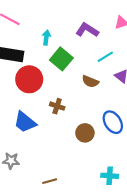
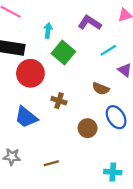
brown semicircle: (90, 81) -> (101, 89), moved
brown line: (50, 181) -> (51, 163), moved

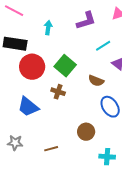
purple L-shape: (90, 23) -> (86, 21), turned 130
green square: (63, 52) -> (65, 66), moved
brown circle: (88, 128) -> (86, 132), moved

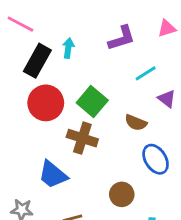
black rectangle: (15, 44) -> (37, 61), moved, turned -70
brown cross: (58, 92) -> (82, 138), size x1.5
blue trapezoid: (28, 107) -> (53, 175), moved

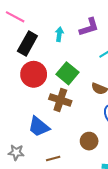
cyan arrow: (68, 48) -> (59, 34), moved

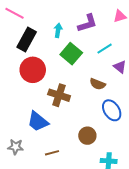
green square: (68, 73) -> (71, 54), moved

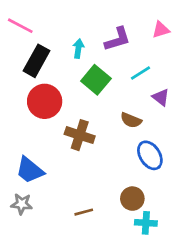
blue trapezoid: (38, 121) -> (30, 170), moved
brown circle: (87, 136) -> (132, 199), moved
brown line: (52, 153) -> (84, 212), moved

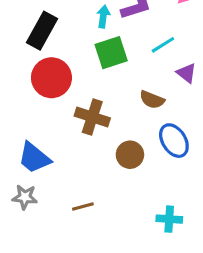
cyan arrow: (78, 49) -> (103, 17), moved
green square: (96, 80) -> (111, 53), turned 32
brown circle: (132, 199) -> (130, 155), moved
brown line: (84, 212) -> (83, 207), moved

